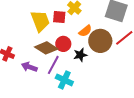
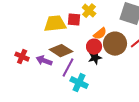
yellow trapezoid: (40, 21) -> (55, 24), turned -75
red circle: (63, 44) -> (94, 47), moved
purple arrow: (29, 67) -> (44, 61), moved

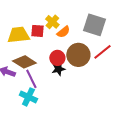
orange semicircle: (100, 34) -> (63, 32), moved
purple line: (68, 68) -> (31, 79), turned -54
cyan cross: (79, 83) -> (28, 97), moved

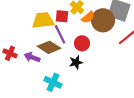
brown circle: (78, 55) -> (103, 20), moved
black star: (58, 69) -> (76, 62), moved
purple line: (31, 79) -> (60, 34), moved

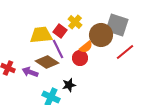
red square: (62, 16) -> (60, 31), turned 32
orange semicircle: (88, 17) -> (86, 47), moved
black star: (76, 62) -> (69, 85), moved

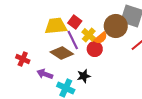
yellow cross: (75, 22) -> (89, 35), moved
purple arrow: (30, 72) -> (45, 74), moved

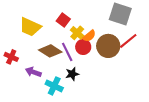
yellow trapezoid: (56, 26) -> (30, 27), moved, turned -150
brown circle: (116, 26) -> (108, 46), moved
purple line: (73, 40) -> (67, 52), moved

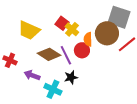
yellow cross: (77, 33) -> (72, 29), moved
orange semicircle: (89, 36) -> (88, 39), turned 128
brown circle: (108, 46) -> (107, 33), moved

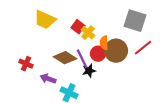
yellow trapezoid: (29, 30) -> (45, 20), moved
brown circle: (107, 33) -> (116, 51), moved
black star: (71, 77) -> (89, 71), moved

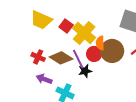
red square: (78, 27) -> (66, 26), moved
yellow cross: (88, 33) -> (84, 33), size x1.6
red cross: (26, 64) -> (38, 57), moved

